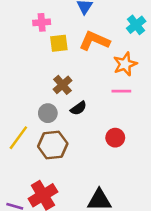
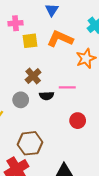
pink line: (121, 91) -> (67, 87), moved
black semicircle: (78, 108) -> (47, 96), turned 32
brown hexagon: (53, 145) -> (30, 143), moved

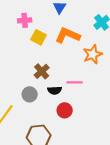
yellow square: (30, 41) -> (39, 37), turned 35
red circle: (78, 121) -> (65, 110), moved

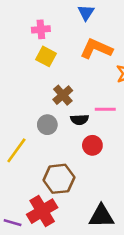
yellow square: (39, 37) -> (46, 56), moved

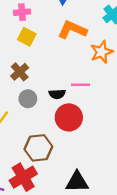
brown cross: (63, 95) -> (20, 72), moved
red circle: (92, 145) -> (69, 117), size x1.5

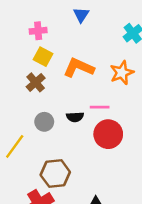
orange L-shape: (72, 30) -> (79, 68), moved
brown cross: (20, 72) -> (36, 82), moved
red circle: (69, 117) -> (108, 134), moved

